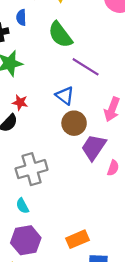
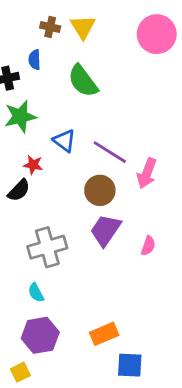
purple line: (86, 67) -> (110, 152), moved
blue triangle: (65, 96) -> (64, 141), moved
purple trapezoid: (94, 147) -> (106, 230), moved

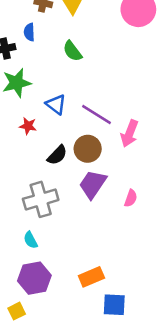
green semicircle: (83, 81) -> (72, 51), size x0.7
black semicircle: (19, 190) -> (57, 155), moved

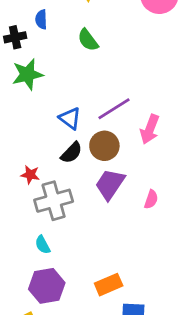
blue triangle: (56, 104) -> (70, 118), moved
purple line: (96, 115) -> (114, 109), turned -64
red star: (28, 126) -> (30, 175), moved

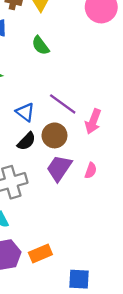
purple line: (114, 109) -> (63, 104), turned 68
pink semicircle: (151, 199) -> (91, 170), moved
orange rectangle: (109, 285) -> (40, 253), moved

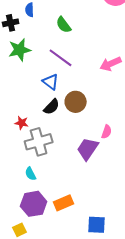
purple line: (63, 104) -> (61, 58), moved
pink arrow: (93, 121) -> (111, 64), moved, turned 45
purple trapezoid: (59, 168) -> (88, 149), moved

